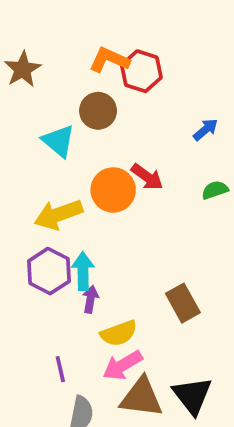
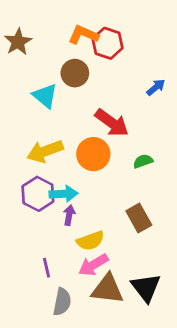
red arrow: (147, 177) -> (112, 123), size x1.4
orange circle: (113, 190) -> (93, 154), moved
green semicircle: (215, 190) -> (143, 161), moved
cyan arrow: (83, 271) -> (63, 194), turned 88

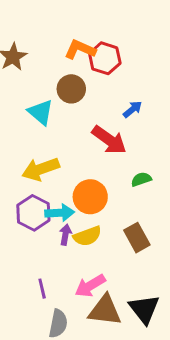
blue arrow: (156, 87) -> (132, 109), moved
orange circle: (93, 154) -> (90, 197), moved
yellow semicircle: (90, 241) -> (87, 236), moved

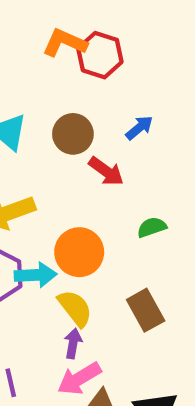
brown circle: (71, 89) -> (73, 134), moved
red arrow: (109, 140) -> (106, 171), size x0.7
purple arrow: (65, 235) -> (73, 343), moved
yellow semicircle: (87, 236) -> (75, 308), turned -108

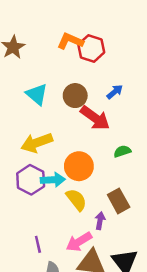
red arrow: (106, 171) -> (95, 118), size x1.4
purple arrow: (73, 343) -> (100, 221), moved

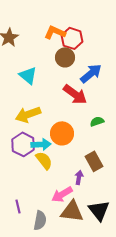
blue arrow: (115, 92) -> (91, 73), size x1.6
brown circle: (75, 96) -> (65, 57), moved
yellow semicircle: (76, 200) -> (44, 160), moved
purple line: (38, 244) -> (18, 206), moved

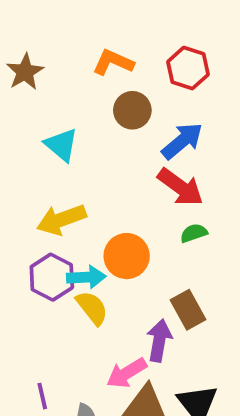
red hexagon: (72, 38) -> (188, 68), moved
red arrow: (75, 94) -> (180, 187), moved
purple arrow: (79, 177) -> (159, 340), size x1.5

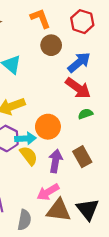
orange L-shape: (113, 62) -> (40, 18), turned 45
purple arrow: (159, 340) -> (55, 161), moved

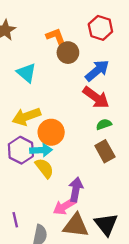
orange L-shape: (40, 18) -> (57, 38), moved
orange circle: (48, 127) -> (51, 132), moved
brown rectangle: (82, 157) -> (105, 151), moved
purple arrow: (55, 161) -> (76, 189), moved

